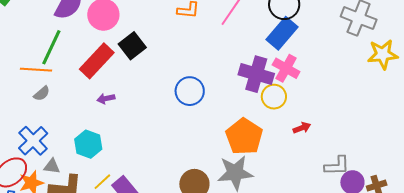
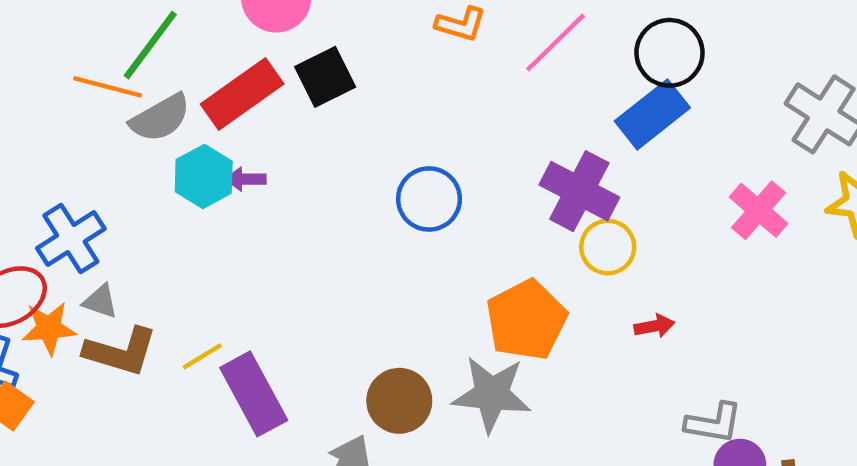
pink cross: (286, 68) -> (759, 210), moved
gray semicircle: (42, 93) -> (160, 118), moved, size x1.6
cyan hexagon: (88, 144) -> (204, 176), moved

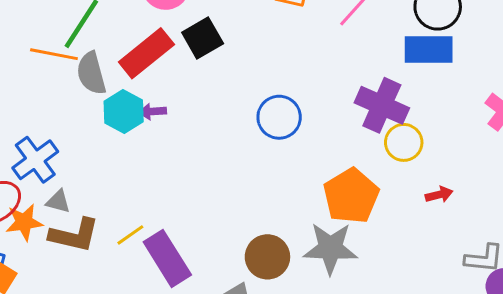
blue rectangle: (652, 114) -> (429, 50), turned 42
gray semicircle: (160, 118) -> (91, 73), turned 108

